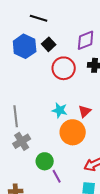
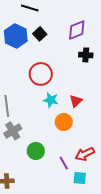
red circle: (64, 68) -> (41, 74), moved
orange circle: (73, 132) -> (64, 122), size x0.7
purple line: (57, 176) -> (64, 163), moved

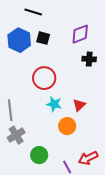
black square: (40, 34) -> (43, 38), turned -32

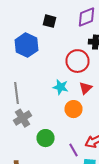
blue hexagon: (19, 40) -> (26, 45), moved
red circle: (44, 78) -> (78, 61), moved

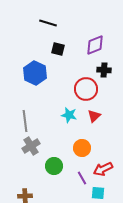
orange circle: (74, 109) -> (82, 148), moved

